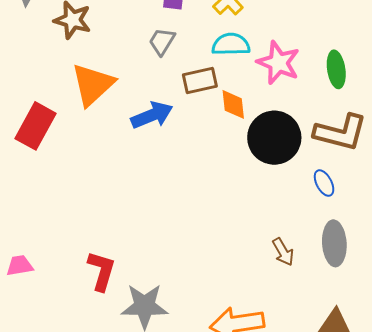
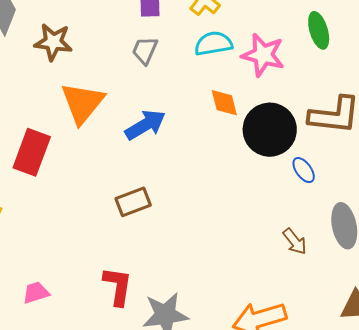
green ellipse: (336, 69) -> (319, 30), moved
brown rectangle: (200, 81) -> (133, 202), moved
blue ellipse: (324, 183) -> (304, 170), moved

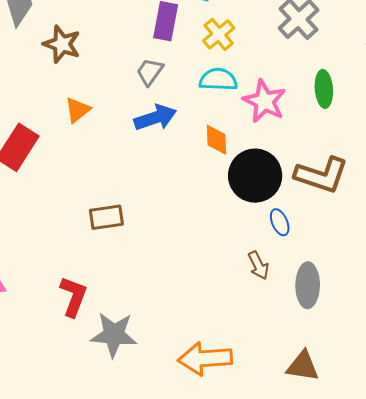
orange triangle: (82, 103) -> (78, 110), size x0.6
blue arrow: (145, 125) -> (155, 118), moved
brown arrow: (295, 242) -> (258, 265), moved

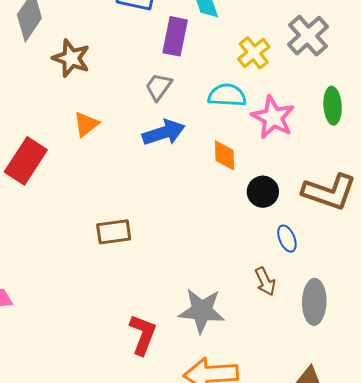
yellow cross: (219, 34) -> (254, 53), moved
black circle: (255, 176) -> (263, 192), size x0.6
red L-shape: (73, 296) -> (143, 335), moved
gray star: (114, 335) -> (202, 311), moved

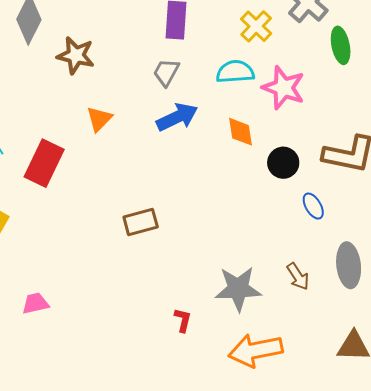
green ellipse: (333, 106) -> (341, 45), moved
brown arrow: (265, 281) -> (298, 276), moved
red L-shape: (143, 335) -> (183, 320), size x0.6

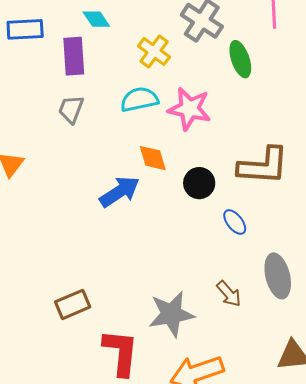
blue arrow: (177, 117) -> (120, 192), moved
brown rectangle: (141, 222) -> (73, 304), moved
red L-shape: (183, 320) -> (121, 352), size x2.0

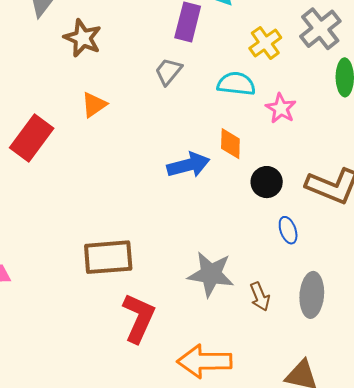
pink star: (189, 109) -> (281, 108), size x0.7
brown rectangle: (73, 304) -> (108, 257), size x1.4
gray star: (171, 314) -> (211, 274), moved

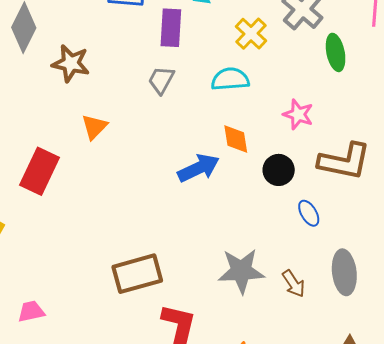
pink star: (281, 108) -> (298, 114), moved

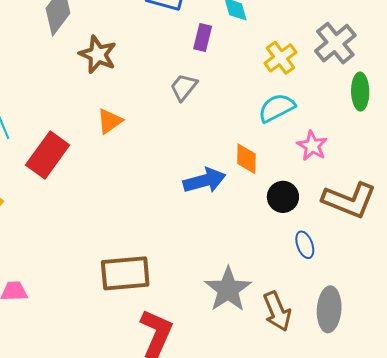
purple rectangle: (171, 28) -> (203, 38), size x0.7
cyan semicircle: (230, 79) -> (277, 108), moved, turned -33
gray star: (241, 271) -> (228, 289), turned 30
brown arrow: (294, 284) -> (277, 311), size x1.4

